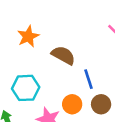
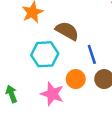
cyan hexagon: (26, 88) -> (45, 54), moved

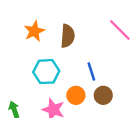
brown semicircle: (67, 31) -> (68, 36), moved, turned 65

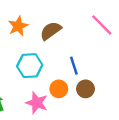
brown semicircle: (68, 36) -> (51, 31), turned -130

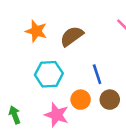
orange star: (18, 26) -> (36, 31), turned -30

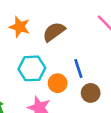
orange circle: (81, 100) -> (58, 83), moved

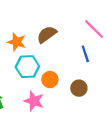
orange star: (20, 27) -> (17, 42), moved
blue line: (78, 68) -> (85, 54), moved

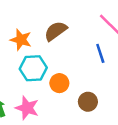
brown circle: (79, 88) -> (88, 102), moved
pink star: (34, 101) -> (27, 108), moved

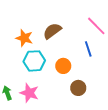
orange circle: (59, 83) -> (63, 66), moved

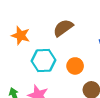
orange star: (24, 38) -> (21, 36), moved

